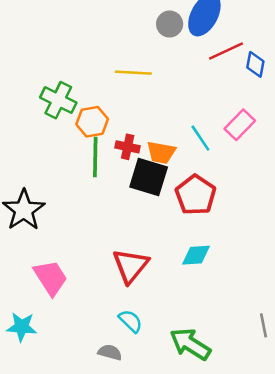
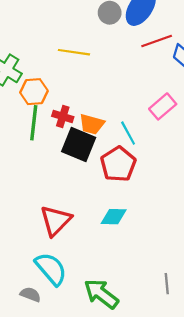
cyan line: (200, 138) -> (128, 133), moved
cyan semicircle: (130, 321) -> (51, 269), size x1.6

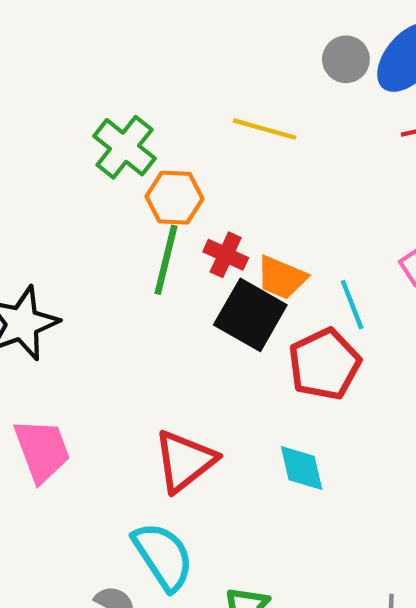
cyan diamond: (114, 217) -> (302, 468), turned 68

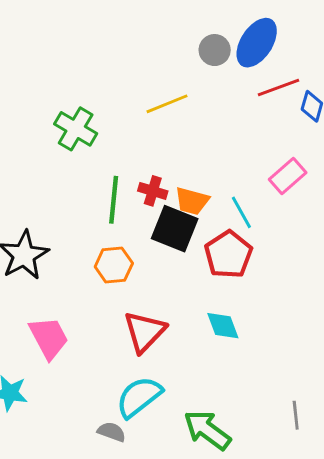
yellow line: (264, 129) -> (167, 104), turned -30
orange hexagon: (174, 198) -> (114, 265), moved
cyan semicircle: (163, 556) -> (139, 397), turned -87

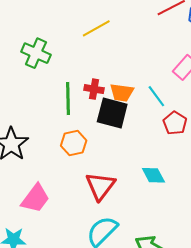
red pentagon: (228, 254) -> (175, 123), moved, size x0.7
pink trapezoid: (49, 338) -> (35, 198), turned 72

